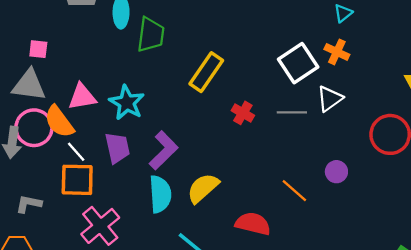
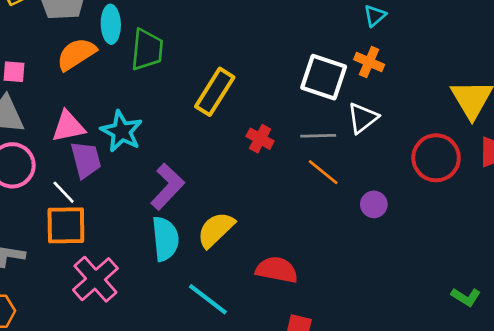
white square: (298, 63) -> (324, 77), turned -36
orange semicircle: (59, 122) -> (76, 54), moved, turned 96
purple trapezoid: (117, 148) -> (86, 160), moved
orange line: (294, 191) -> (323, 172), moved

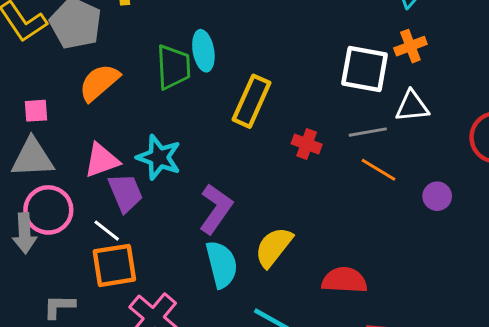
cyan ellipse: (111, 24) -> (203, 51), moved
orange cross: (369, 62) -> (410, 46), turned -36
white triangle: (363, 118) -> (412, 106), turned 40

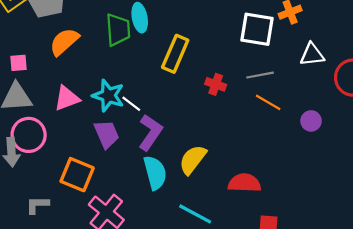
white triangle: (412, 106) -> (312, 55), moved
purple trapezoid: (125, 193) -> (107, 134), moved
white line: (107, 231) -> (131, 104), moved
orange square: (114, 265) -> (77, 175), turned 32

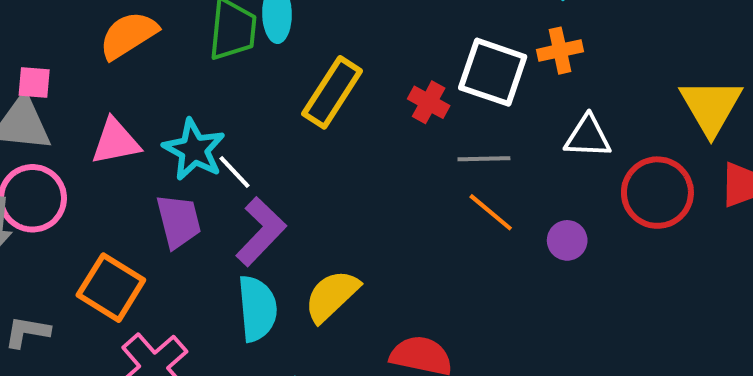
pink square: (19, 63) -> (34, 83), moved
red cross: (216, 84) -> (429, 102), moved
purple circle: (311, 121) -> (567, 240), moved

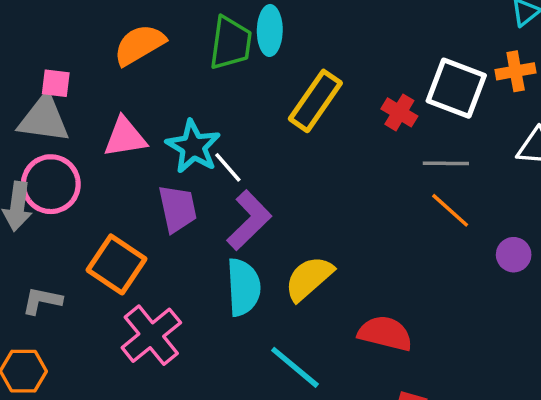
purple circle: (567, 240) -> (514, 255), moved

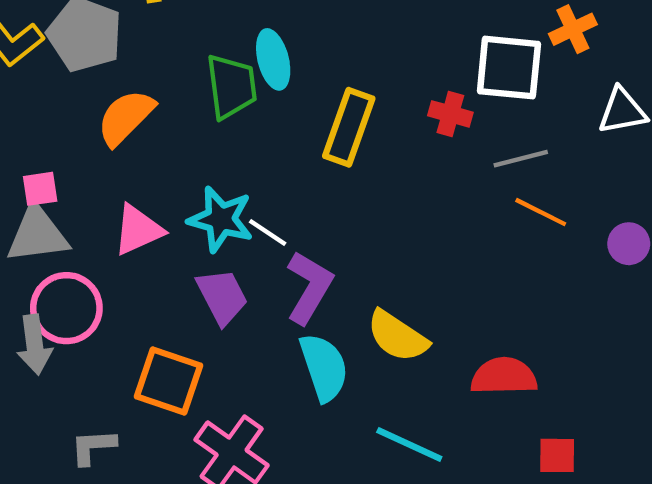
yellow semicircle: (309, 278) -> (397, 336), turned -90

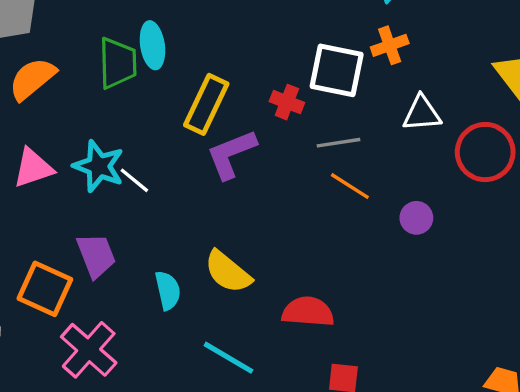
purple L-shape: (309, 287) -> (231, 154), moved, turned -148
purple trapezoid: (222, 297) -> (96, 255), moved
cyan semicircle: (324, 367) -> (168, 290), size x0.7

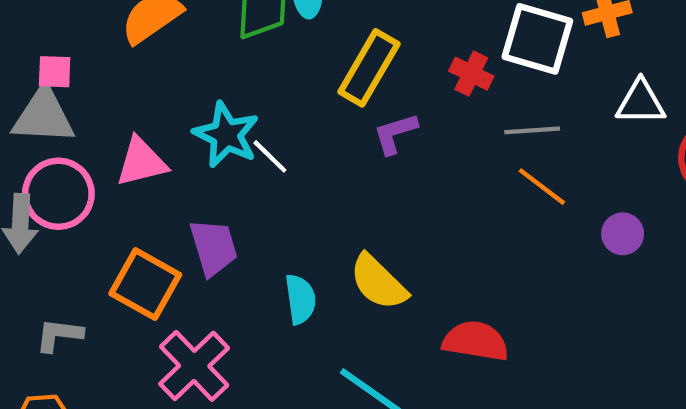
purple L-shape: (231, 154) -> (395, 133), size x0.7
pink triangle: (33, 168) -> (141, 162), moved

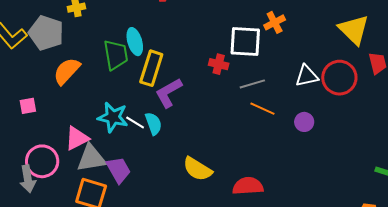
yellow rectangle: (369, 68) -> (151, 68), moved
white triangle: (641, 102) -> (307, 76), moved
gray triangle: (43, 116) -> (91, 158), moved
purple L-shape: (395, 133) -> (169, 93), moved, size x1.4
cyan semicircle: (300, 299) -> (153, 124), moved

